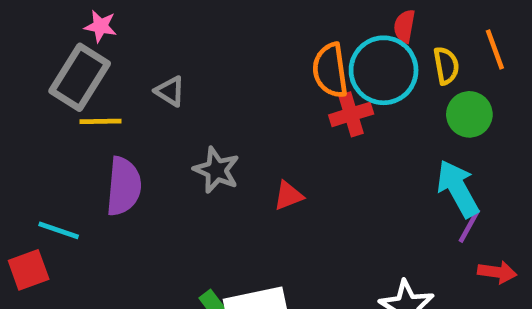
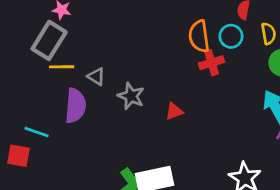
cyan circle: (384, 70) -> (231, 36), size x0.6
gray triangle: (170, 91) -> (96, 77), moved
red square: (29, 270) -> (18, 156), turned 30

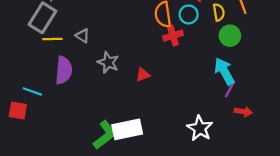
gray triangle: (96, 77) -> (83, 36), moved

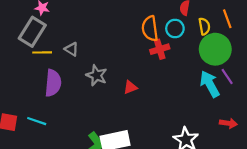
green circle: (230, 36) -> (215, 49), size x1.5
purple line: (230, 89) -> (227, 76), moved, turned -63
cyan line: (32, 91) -> (37, 121), moved

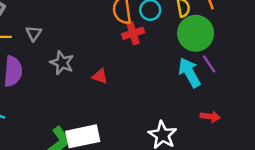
gray triangle: (71, 49) -> (34, 33), turned 32
red triangle: (130, 87) -> (100, 76), turned 40

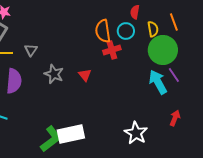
red triangle: (100, 76) -> (85, 75), moved, turned 32
red arrow: (210, 117) -> (175, 118), turned -77

